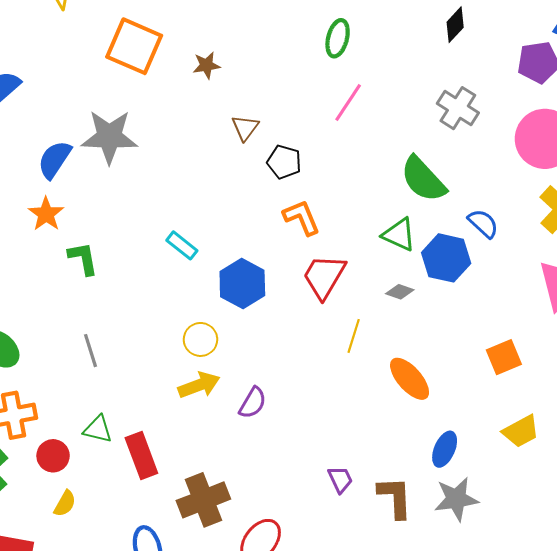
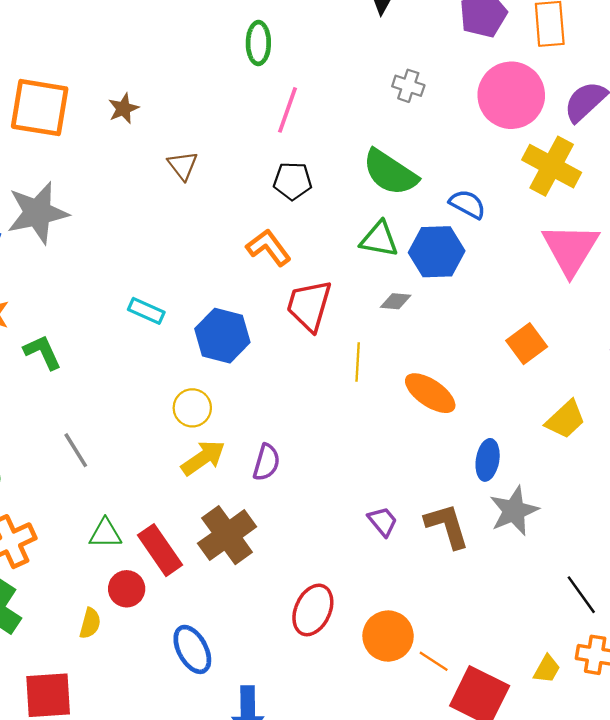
gray cross: (458, 108) -> (408, 86), size x0.7
black pentagon: (284, 162) -> (293, 181), moved
red circle: (53, 456) -> (127, 589), moved
brown cross: (203, 500) -> (227, 535), moved

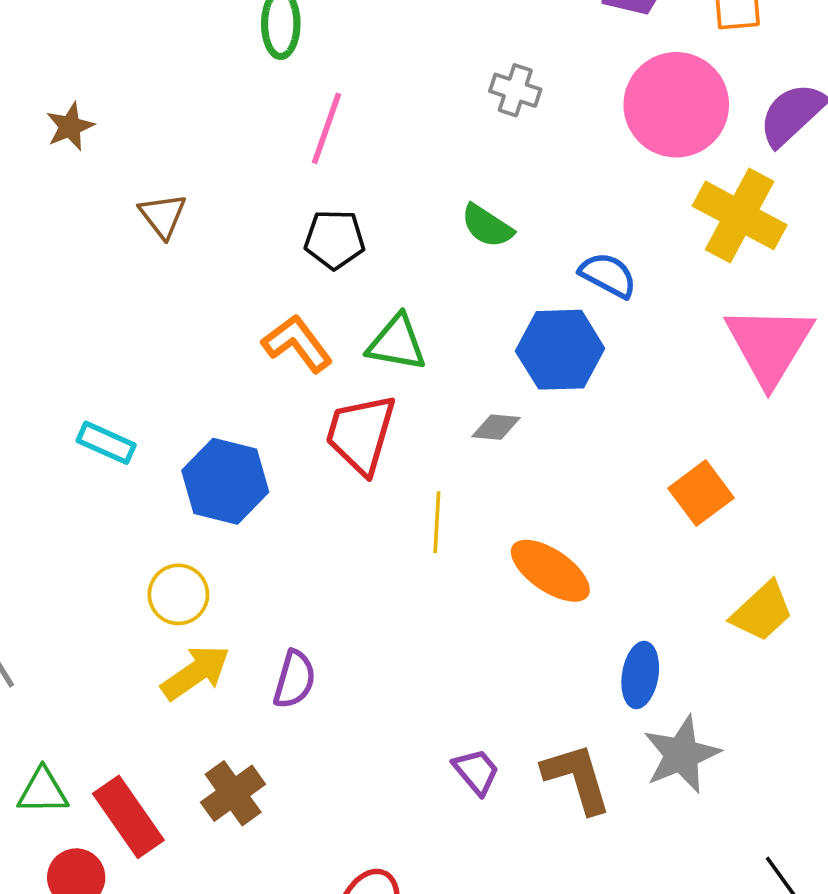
green semicircle: (390, 173) -> (487, 226), size x0.6
green triangle: (379, 239) -> (397, 343), moved
brown cross: (227, 535) -> (233, 793), size x0.7

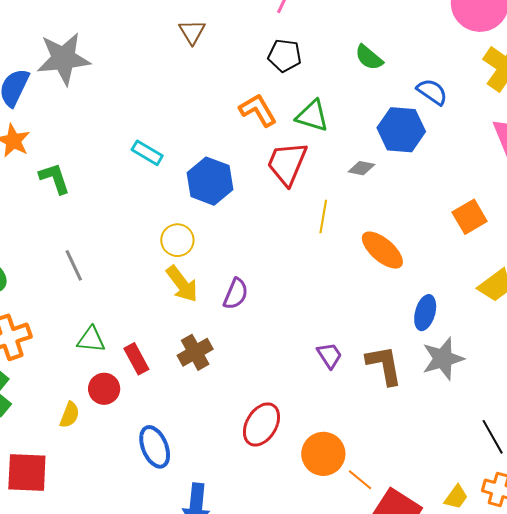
yellow arrow: (196, 673) -> (182, 284), turned 81
red rectangle: (128, 817) -> (136, 359), size x0.7

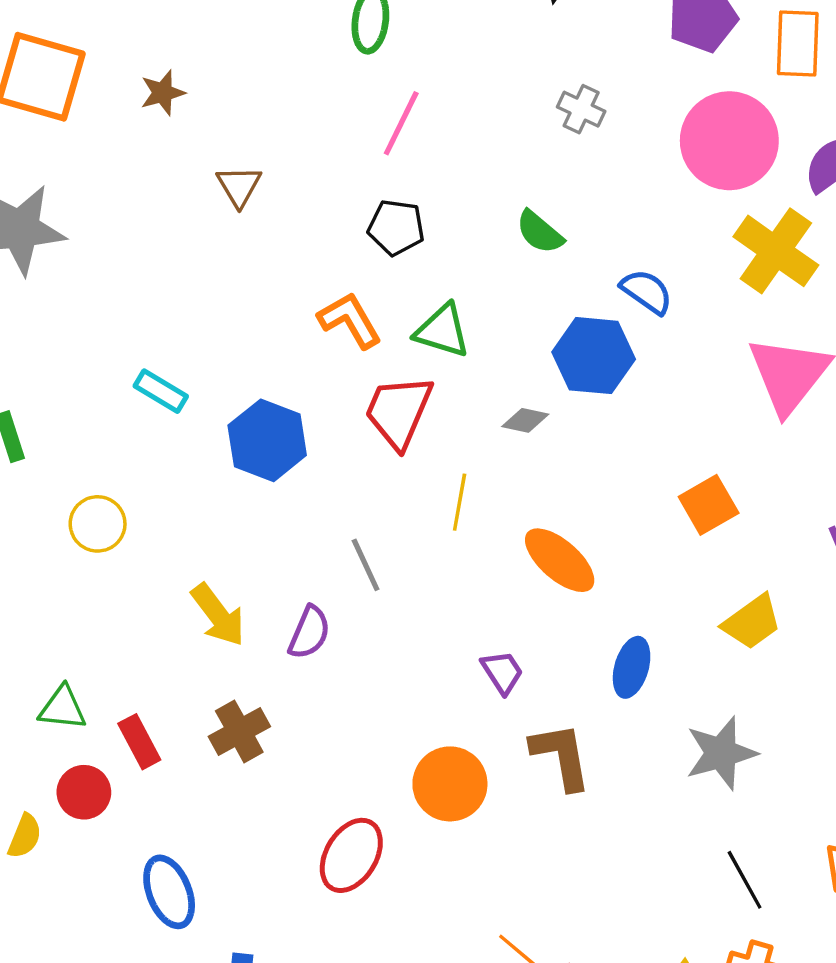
yellow circle: (177, 240) -> (98, 524), moved
gray line: (74, 265) -> (366, 565), moved
purple trapezoid: (330, 355) -> (502, 672), moved
gray star: (443, 359) -> (721, 753), moved
orange circle: (323, 454) -> (450, 784), moved

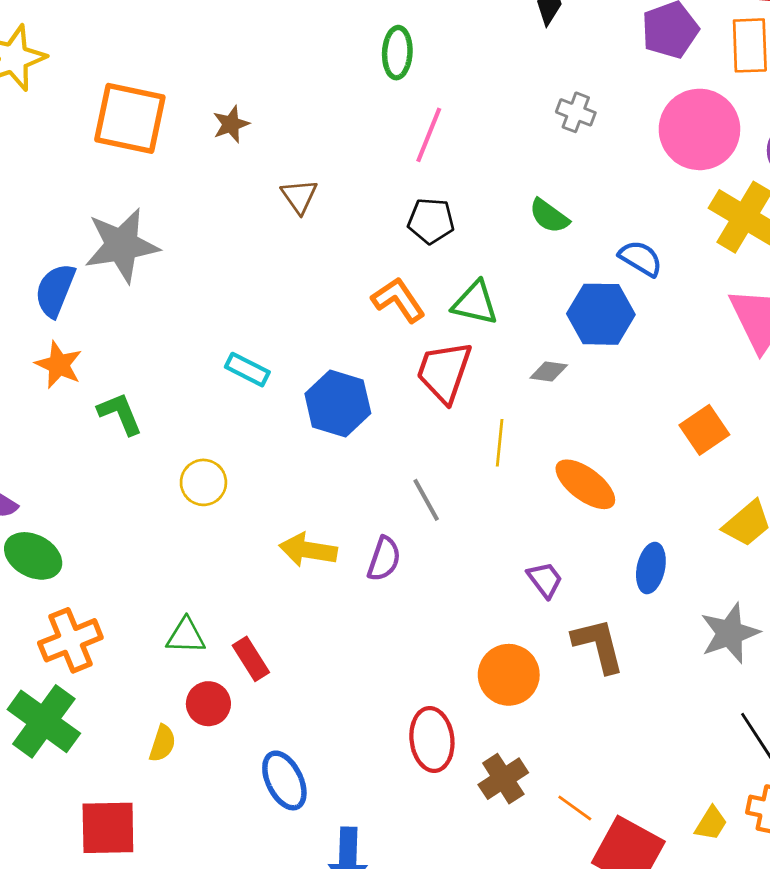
yellow arrow: (218, 615) -> (308, 550), turned 140
brown cross: (239, 732) -> (503, 779), moved
red ellipse: (351, 855) -> (432, 739), turned -34

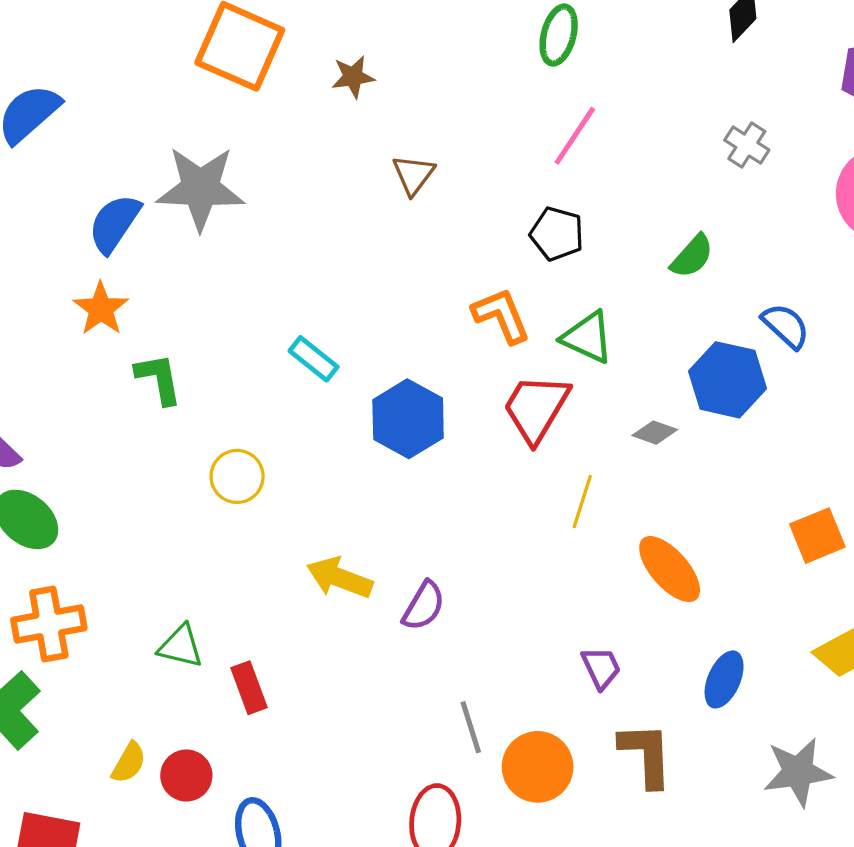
green semicircle: (549, 216) -> (692, 256), turned -96
gray line: (426, 500) -> (471, 727), moved
red circle: (208, 704) -> (186, 775), moved

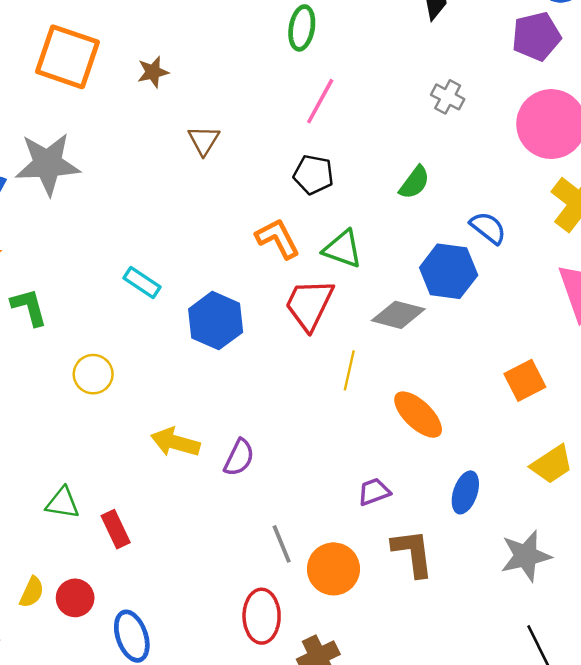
gray diamond: (655, 433) -> (398, 315), size x1.6
purple trapezoid: (601, 668) -> (374, 492), turned -80

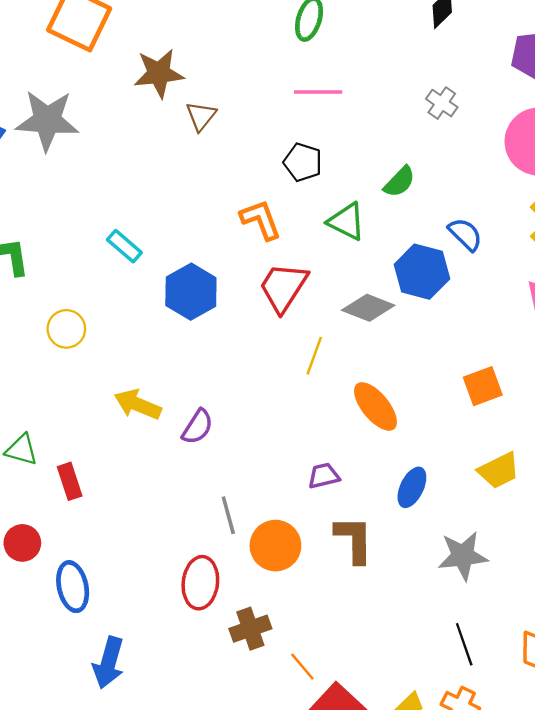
brown star: (153, 72) -> (159, 73), moved, size x1.6
pink line: (320, 101) -> (318, 92), turned 54
green triangle: (343, 249) -> (347, 222), moved

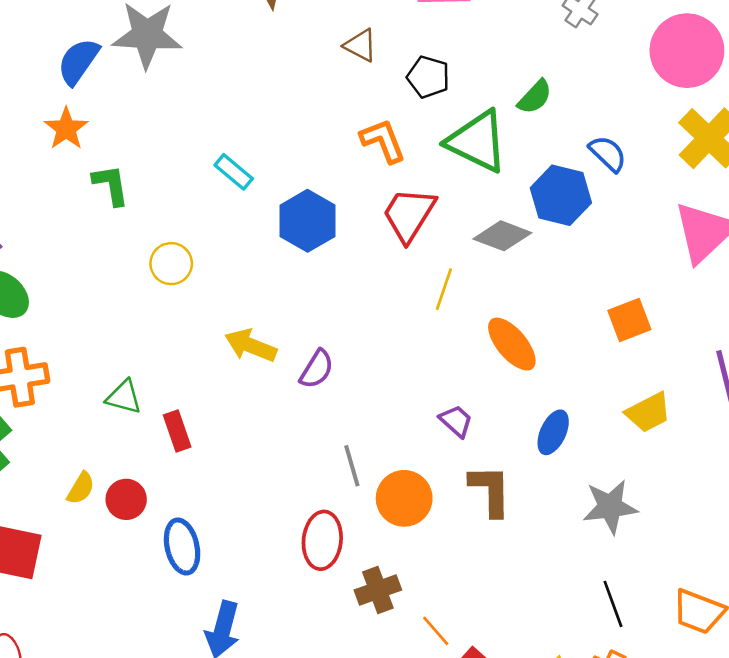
brown triangle: (201, 116) -> (360, 45), moved, turned -40
green triangle: (347, 222) -> (477, 141), size x1.5
purple trapezoid: (324, 476) -> (456, 421), turned 56

